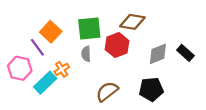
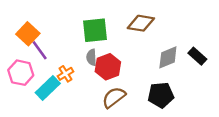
orange square: (51, 32) -> (28, 34), moved
red hexagon: (117, 45) -> (108, 67), moved

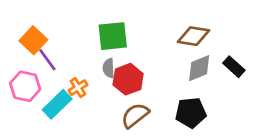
brown diamond: (141, 23) -> (194, 36), moved

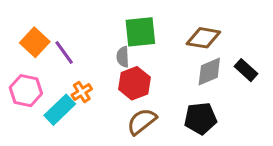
green square: (113, 36) -> (140, 32), moved
purple line: (47, 60) -> (64, 52), moved
gray semicircle: (109, 68) -> (123, 57), moved

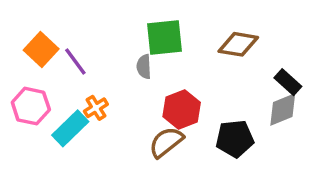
gray diamond: (209, 72) -> (283, 109), moved
red hexagon: (134, 83) -> (182, 109), moved

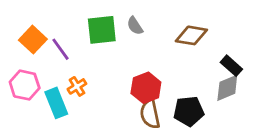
green square: (165, 38) -> (102, 30), moved
gray semicircle: (144, 67) -> (135, 26), moved, turned -30
cyan rectangle: (70, 128) -> (56, 103), turned -68
brown semicircle: (166, 142) -> (150, 114), moved, turned -64

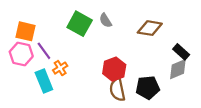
green square: (102, 30) -> (80, 24), turned 35
orange square: (33, 40) -> (26, 31), turned -30
purple line: (60, 49) -> (44, 51), moved
pink hexagon: (25, 85) -> (21, 54), moved

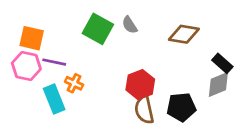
purple line: (44, 51) -> (54, 62), turned -42
orange cross: (60, 68) -> (74, 83), turned -32

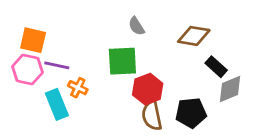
green square: (98, 29) -> (122, 61), moved, turned -32
black rectangle: (222, 63) -> (216, 67), moved

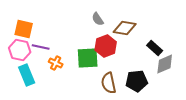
brown diamond: (194, 36) -> (125, 28), moved
green square: (122, 61) -> (88, 58), moved
red hexagon: (148, 89) -> (106, 46), moved
cyan rectangle: (57, 104) -> (27, 75), moved

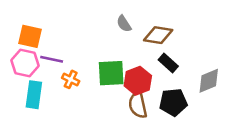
red hexagon: (106, 46) -> (138, 81), moved
black rectangle: (155, 48) -> (168, 63), moved
cyan rectangle: (27, 75) -> (34, 95), turned 30

